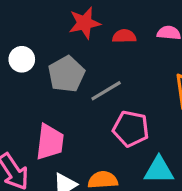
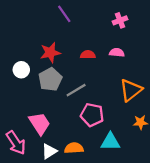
red star: (85, 23) -> (50, 53), moved
pink trapezoid: (50, 142) -> (40, 123), turned -40

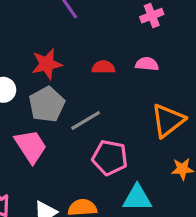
pink trapezoid: (40, 123) -> (31, 146), moved

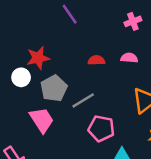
red star: (47, 64) -> (38, 58), moved

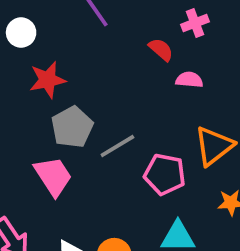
red semicircle: (96, 60) -> (161, 50), moved, turned 42
white circle: (21, 77) -> (21, 33), moved
pink pentagon: (101, 128) -> (165, 174), moved

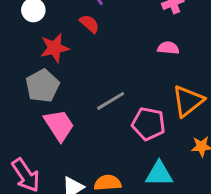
red semicircle: (161, 50) -> (89, 24), moved
gray pentagon: (72, 127) -> (42, 86), moved

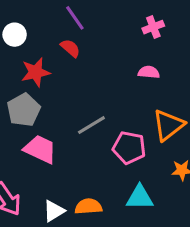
pink trapezoid: (59, 125) -> (40, 149), turned -32

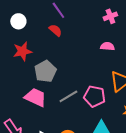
red star: (36, 72) -> (22, 51), moved
gray pentagon: (24, 110) -> (45, 71), moved
gray line: (91, 125) -> (68, 96), moved

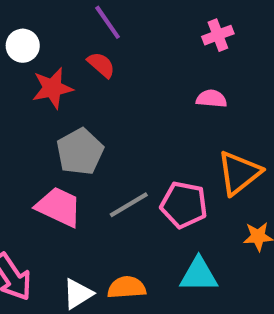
red star: (22, 51) -> (52, 88), moved

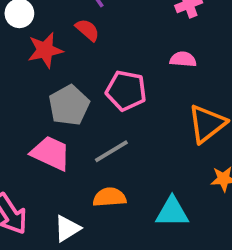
pink pentagon: (184, 205) -> (126, 91), moved
orange semicircle: (127, 287) -> (110, 197), moved

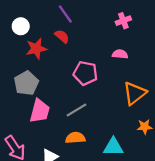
gray pentagon: (69, 105) -> (26, 83), moved
pink trapezoid: (51, 153) -> (40, 111), turned 80

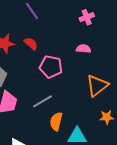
red semicircle: (62, 36) -> (31, 44), moved
orange semicircle: (75, 138) -> (56, 121), moved, turned -72

